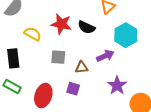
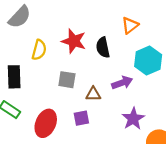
black semicircle: (86, 27) -> (103, 47), turned 48
yellow semicircle: (33, 34) -> (39, 50), turned 72
purple square: (73, 89) -> (81, 118), turned -32

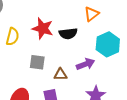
black semicircle: (103, 47) -> (68, 34), turned -84

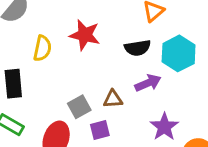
black semicircle: (68, 34) -> (138, 48), moved
gray square: (37, 62) -> (79, 107), moved, turned -35

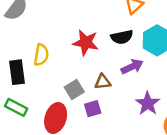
red star: (85, 35) -> (86, 43), moved
yellow semicircle: (42, 48) -> (41, 55), moved

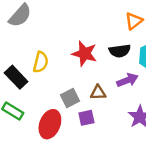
black rectangle: (17, 72) -> (16, 77), turned -40

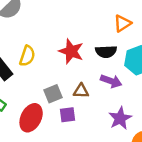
purple arrow: (127, 80) -> (111, 81), turned 36

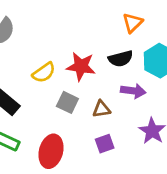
yellow semicircle: (27, 56) -> (44, 73), moved, turned 48
gray square: (53, 94) -> (67, 102), moved, turned -30
purple square: (68, 115) -> (105, 144), moved

